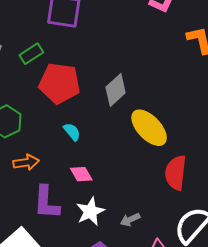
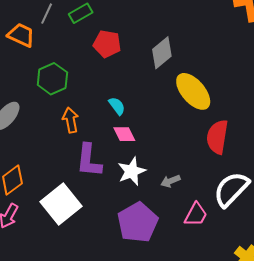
red pentagon: (60, 83) -> (107, 44), size x0.7
cyan semicircle: (72, 132) -> (117, 106), moved
orange arrow: (26, 162) -> (71, 120), turned -95

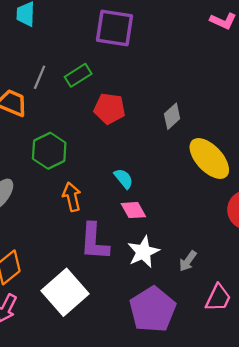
gray diamond: (162, 53) -> (172, 116), size x0.7
gray arrow: (170, 181) -> (188, 261), turned -30

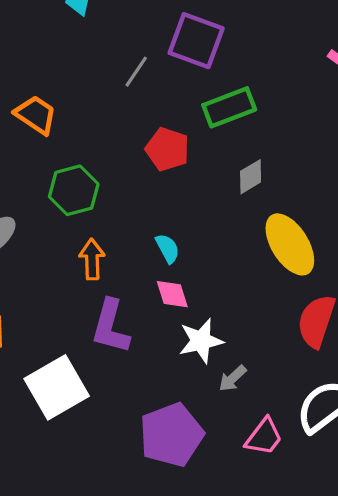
green rectangle: (78, 75) -> (229, 107), moved, size x1.4
gray line: (40, 77) -> (136, 72), moved
white star: (143, 252) -> (201, 341), moved

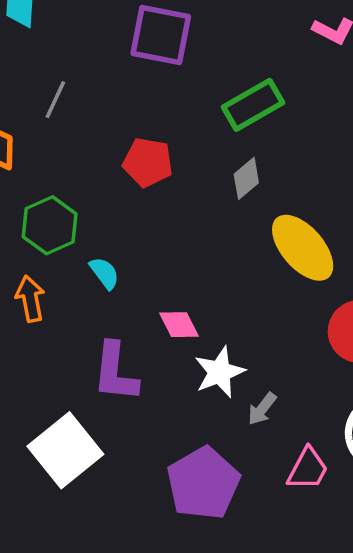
gray line: (136, 72) -> (55, 100), moved
green rectangle: (229, 107) -> (253, 105), moved
cyan semicircle: (167, 248) -> (104, 273), moved
orange arrow: (92, 259) -> (30, 299), moved

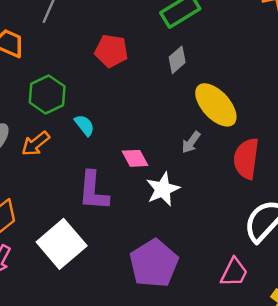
orange arrow: (30, 299) -> (36, 144), turned -116
gray arrow: (262, 409) -> (191, 142), moved
pink trapezoid: (308, 469) -> (234, 272), moved

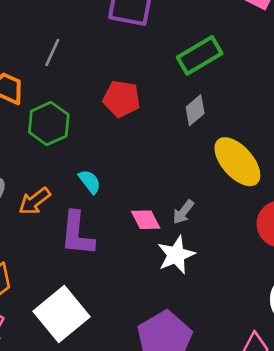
green hexagon: (47, 94) -> (49, 124), moved
gray arrow: (191, 142) -> (183, 212), moved
purple L-shape: (93, 191) -> (77, 234), moved

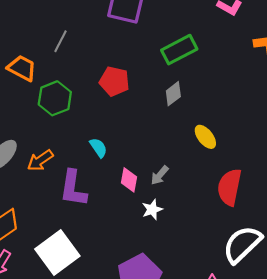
yellow ellipse: (237, 162) -> (205, 137), size x0.6
cyan semicircle: (90, 182) -> (98, 148), moved
pink diamond: (146, 220) -> (129, 180), turned 35
white star: (176, 255) -> (152, 209), size x0.7

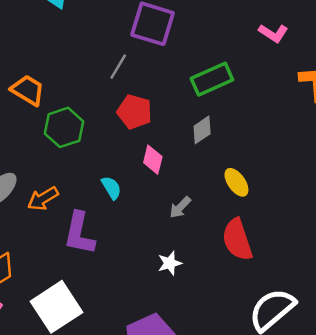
gray line: (60, 41) -> (118, 67), moved
gray arrow: (160, 175) -> (180, 207), moved
pink diamond: (129, 180) -> (153, 160), moved
red semicircle: (229, 187) -> (237, 240), moved, turned -33

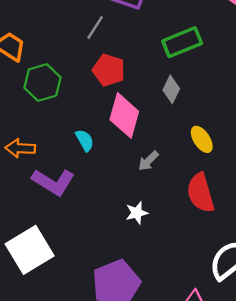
gray diamond: (202, 130) -> (171, 89), turned -32
pink diamond: (153, 160) -> (124, 115), size x1.6
orange arrow: (43, 199) -> (20, 148), turned 32
purple L-shape: (79, 233) -> (53, 182), turned -72

